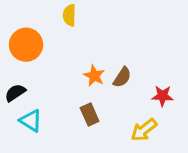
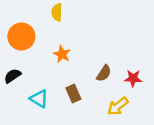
orange star: (94, 76) -> (62, 54), moved
brown semicircle: (122, 77) -> (104, 73), moved
cyan triangle: (31, 121) -> (39, 99), moved

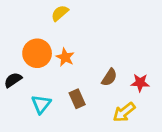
yellow semicircle: (57, 12) -> (60, 13), turned 48
orange circle: (21, 36) -> (37, 53), moved
cyan triangle: (39, 99) -> (41, 104), turned 36

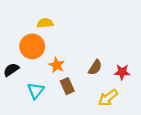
yellow semicircle: (60, 13) -> (45, 23), moved, turned 35
orange star: (65, 57) -> (57, 65), moved

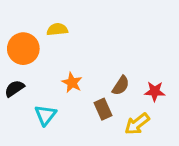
orange circle: (32, 46) -> (23, 49), moved
brown rectangle: (67, 86) -> (103, 109), moved

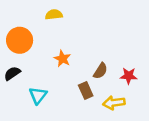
yellow semicircle: (57, 29) -> (54, 15), moved
orange star: (72, 83) -> (62, 59), moved
yellow arrow: (137, 124) -> (114, 103), turned 30

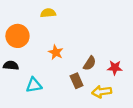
black semicircle: (12, 73) -> (11, 65), turned 40
cyan triangle: (38, 95) -> (34, 85), turned 42

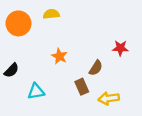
orange circle: (17, 36) -> (18, 23), moved
black semicircle: (11, 65) -> (11, 70), turned 128
red star: (115, 68) -> (120, 48), moved

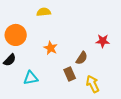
orange circle: (18, 23) -> (16, 35), moved
yellow arrow: (109, 98) -> (93, 84), turned 72

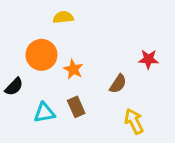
orange circle: (16, 35) -> (41, 55), moved
brown rectangle: (70, 74) -> (76, 107), moved

